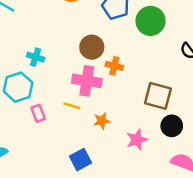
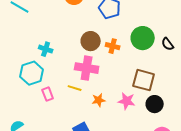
green circle: (150, 21) -> (143, 38), moved
orange cross: (114, 66) -> (113, 46), moved
pink star: (137, 140) -> (127, 101), moved, turned 30

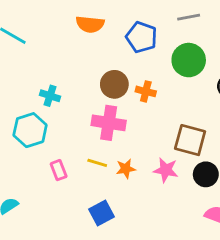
green circle: (143, 38) -> (189, 60), moved
yellow line: (75, 88) -> (97, 163), moved
pink rectangle: (48, 94) -> (59, 170), moved

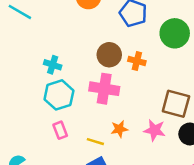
cyan hexagon: (30, 130) -> (59, 95), moved
yellow line: (97, 163) -> (95, 142), moved

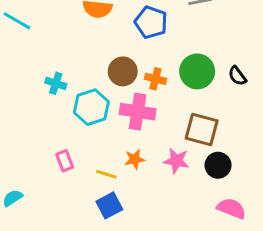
green circle: (175, 33) -> (197, 71), moved
pink cross: (104, 89) -> (138, 112), moved
cyan hexagon: (59, 95) -> (91, 107), moved

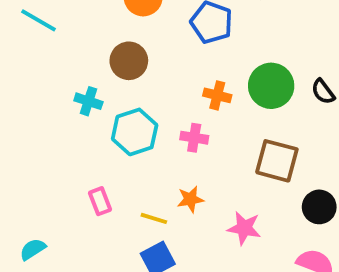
brown circle: (123, 71) -> (129, 61), moved
pink cross: (138, 112) -> (194, 138), size x0.6
pink star: (176, 161) -> (244, 228), moved
black circle: (218, 165) -> (319, 207), moved

